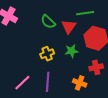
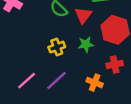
purple line: (48, 82) -> (57, 81), turned 42

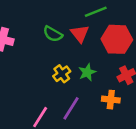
green star: (86, 44) -> (87, 72), moved

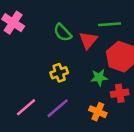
green star: (87, 72) -> (99, 77), moved

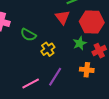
green semicircle: (63, 33) -> (28, 35), moved
pink line: (26, 107) -> (31, 84), turned 30

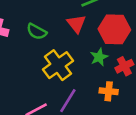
green semicircle: (28, 35) -> (37, 32), moved
yellow cross: (48, 49) -> (58, 65), size x1.6

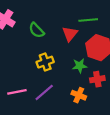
yellow cross: (58, 65) -> (45, 62), size x0.7

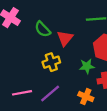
red triangle: (70, 34) -> (65, 38), moved

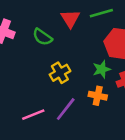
red triangle: (65, 38) -> (70, 19), moved
orange cross: (86, 97) -> (98, 96), moved

